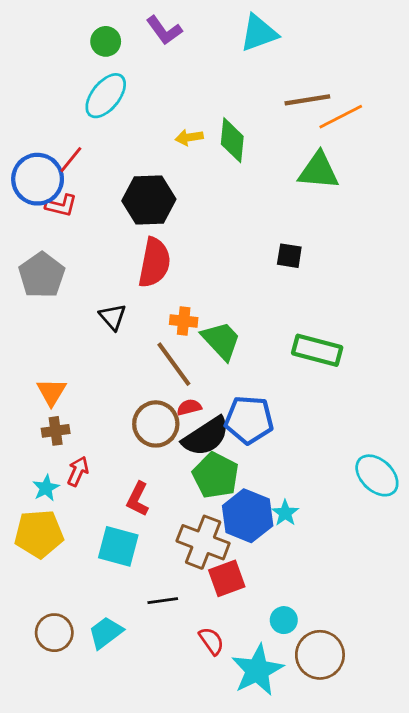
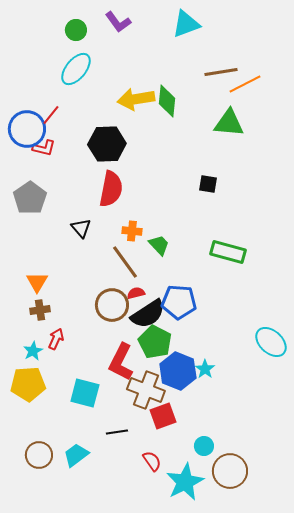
yellow arrow: (189, 137) -> (136, 99), size x1.8
green trapezoid: (221, 341) -> (159, 245), size x0.7
red L-shape: (138, 499) -> (121, 362), moved, size x1.5

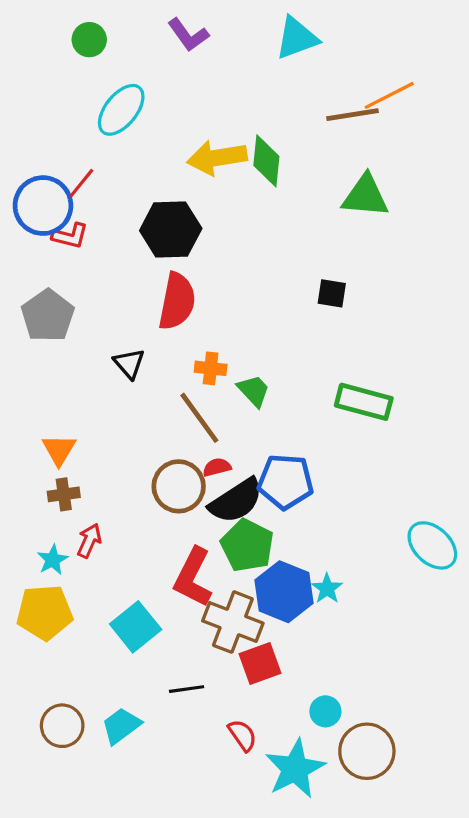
green circle: (76, 30) -> (89, 40), moved
orange line: (245, 84) -> (389, 95), moved
cyan square: (85, 393) -> (136, 627), turned 36

